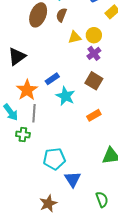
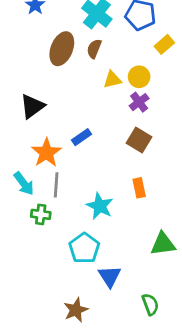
cyan star: (65, 96) -> (100, 206), moved
orange rectangle: (94, 115) -> (139, 188), turned -72
cyan pentagon: (54, 159) -> (84, 248), turned -30

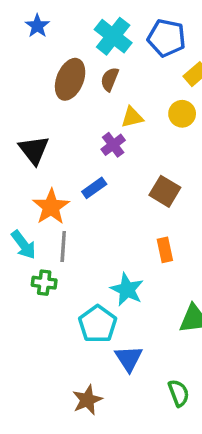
yellow circle: (139, 77) -> (182, 114), moved
purple cross: (139, 102) -> (113, 145), moved
black triangle: (32, 106) -> (34, 150), turned -32
cyan star: (100, 206) -> (127, 290), moved

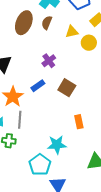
yellow triangle: (132, 117) -> (72, 32), moved
brown square: (165, 191) -> (67, 88), moved
cyan star: (127, 290) -> (57, 145), turned -30

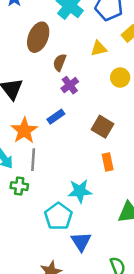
brown semicircle: (47, 23) -> (60, 62), moved
yellow circle: (89, 43) -> (120, 78), moved
brown square: (67, 88) -> (102, 127), moved

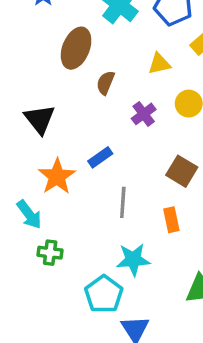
purple cross: (70, 85) -> (144, 114), moved
brown square: (102, 127) -> (182, 171), moved
gray line: (33, 160) -> (123, 202), moved

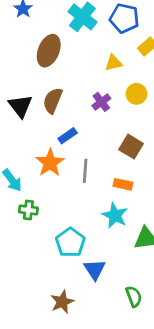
brown semicircle: (106, 83) -> (53, 101), moved, size x1.4
orange star: (57, 176) -> (50, 163), moved
orange rectangle: (171, 220) -> (123, 184), turned -66
cyan star: (133, 260) -> (115, 215), moved, turned 30

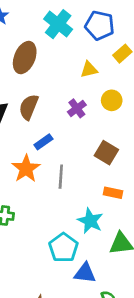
orange rectangle: (123, 184) -> (113, 193), moved
cyan pentagon: (70, 242) -> (63, 248), moved
blue triangle: (95, 269) -> (85, 273), moved, turned -50

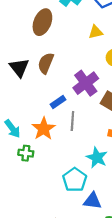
purple cross: (77, 108) -> (86, 83), moved, size x1.6
blue rectangle: (43, 142) -> (58, 102), moved
orange star: (26, 169) -> (44, 129), moved

